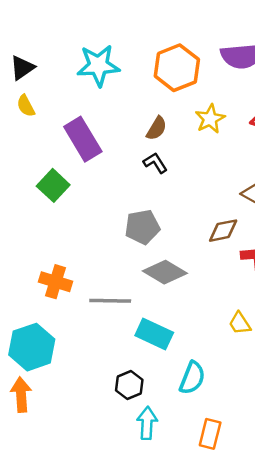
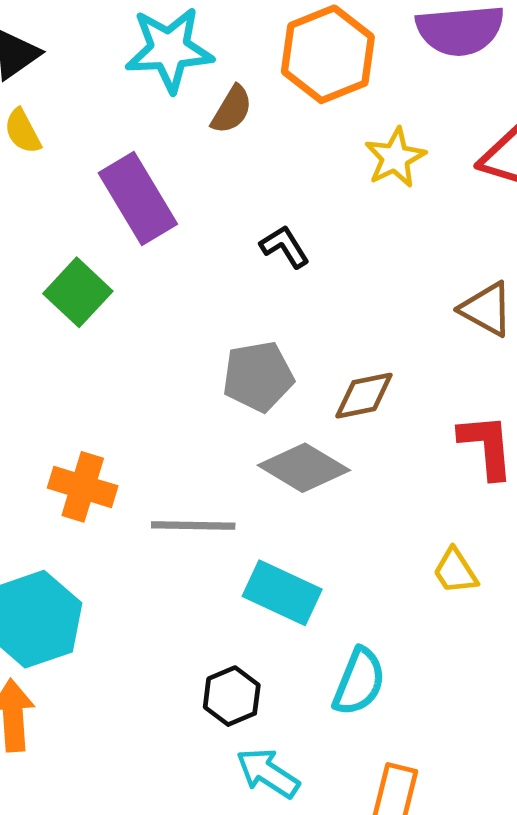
brown semicircle: (157, 128) -> (232, 110), moved
brown diamond: (223, 231) -> (364, 396), moved
cyan arrow: (147, 423) -> (268, 773), turned -60

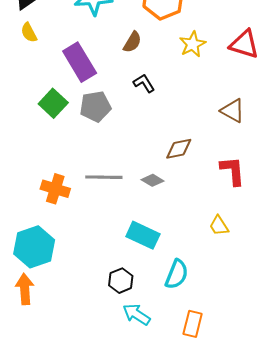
brown semicircle: (232, 110) -> (132, 42), moved
gray pentagon: (258, 376) -> (95, 106), moved
gray diamond: (304, 468) -> (152, 180), size x0.6
gray line: (193, 525) -> (104, 177), moved

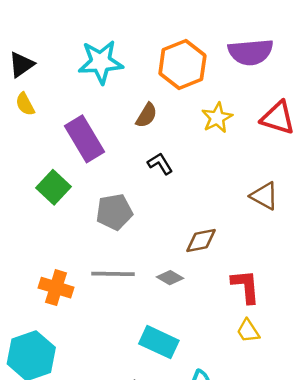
gray pentagon: (95, 106) -> (114, 212), moved
red L-shape: (233, 171) -> (246, 286), moved

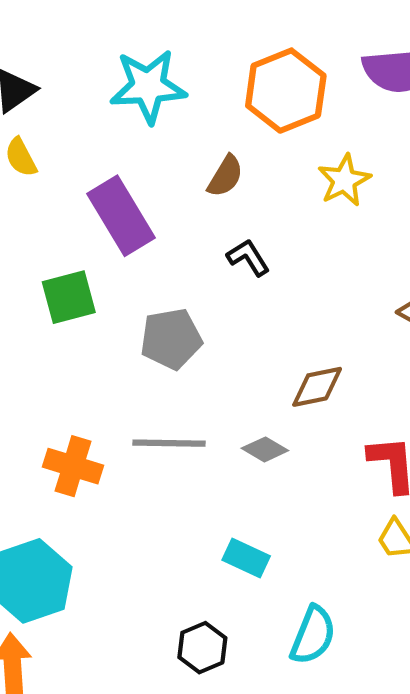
green square: (54, 187) -> (69, 297), turned 32
cyan rectangle: (159, 342) -> (246, 558), size x0.7

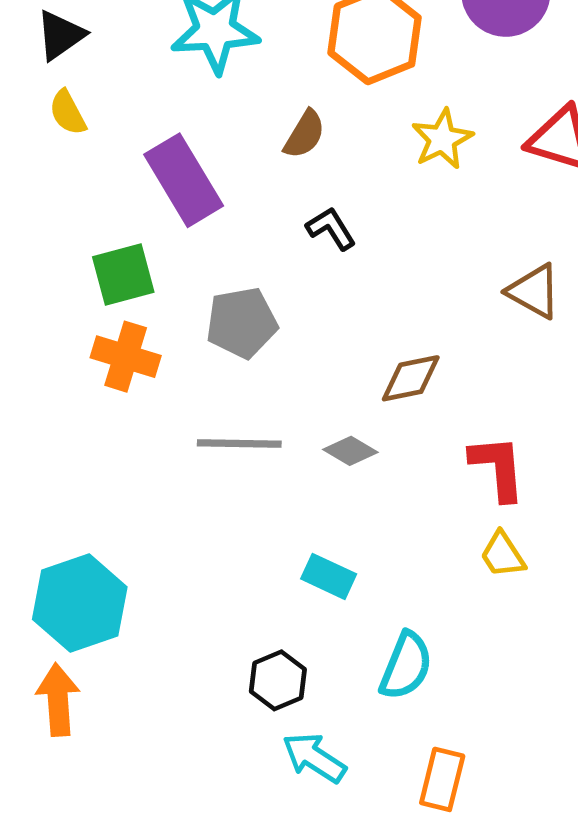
orange cross: (73, 466) -> (126, 357), moved

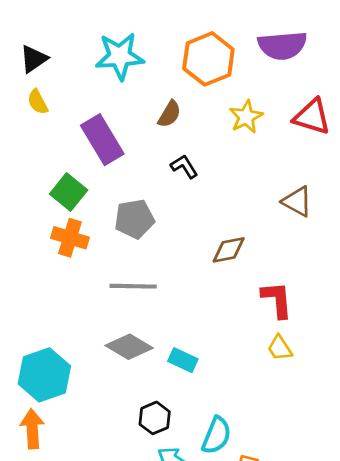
green square: (123, 274) -> (69, 192), turned -36
gray diamond: (350, 451) -> (129, 347), moved, size x1.6
cyan semicircle: (406, 666) -> (216, 435), moved

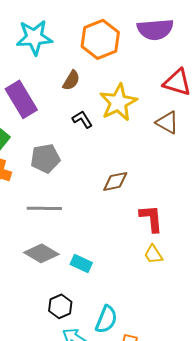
yellow star: (246, 117) -> (118, 102), moved, size x1.5
brown triangle: (297, 201) -> (167, 122), moved

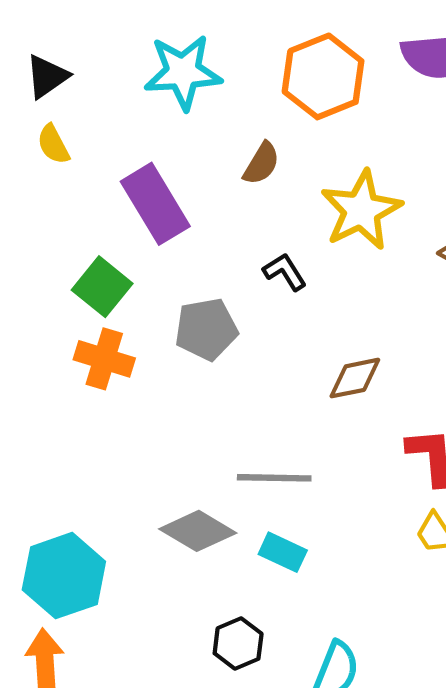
black L-shape: (82, 119) -> (285, 272), moved
gray line: (44, 208) -> (274, 478), moved

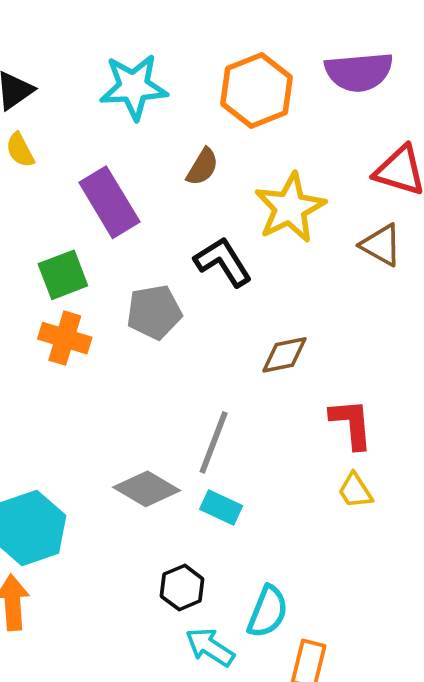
black L-shape: (285, 272) -> (223, 262), size x1.5
green square: (102, 287) -> (63, 275), turned 30
gray line: (274, 478) -> (214, 442), turned -70

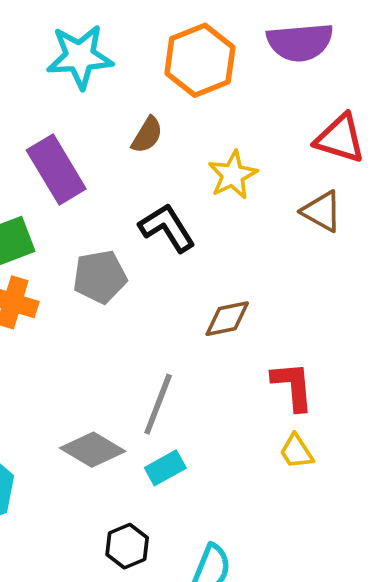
yellow star: (290, 208) -> (233, 175), size x0.7
cyan rectangle: (221, 507) -> (165, 468), turned -54

